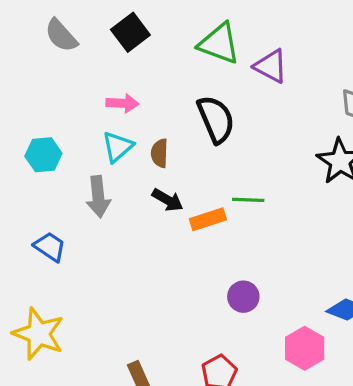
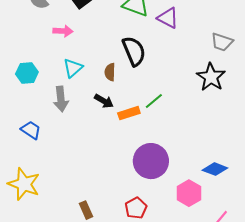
pink arrow: (122, 103) -> (63, 31), moved
brown semicircle: (160, 153) -> (110, 72), moved
green line: (248, 200) -> (154, 101), turned -42
purple circle: (243, 297) -> (151, 161), size x1.8

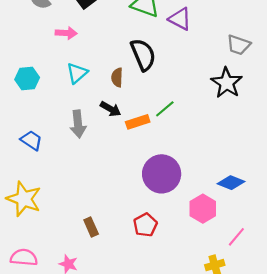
gray arrow: (61, 99) -> (78, 124), moved

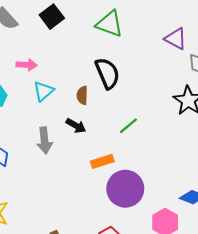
purple triangle: (180, 19) -> (176, 39), moved
pink arrow: (66, 33) -> (27, 65), moved
orange rectangle: (138, 122) -> (102, 161), moved

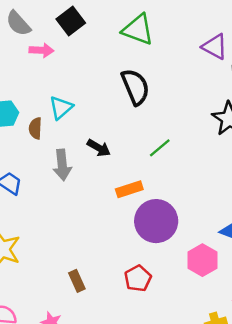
pink arrow: (27, 65) -> (41, 50), moved
brown semicircle: (82, 95) -> (35, 128), moved

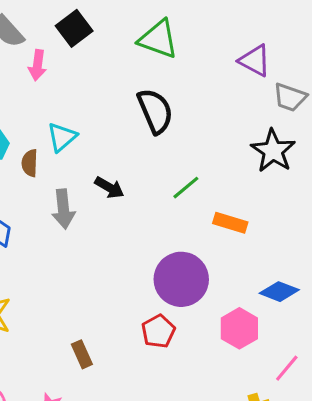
pink arrow: (41, 50) -> (37, 65), turned 95
orange rectangle: (129, 189) -> (230, 223), moved, turned 35
red pentagon: (138, 278) -> (158, 331), moved

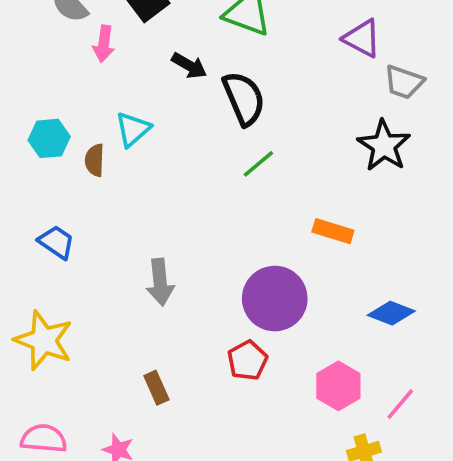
black arrow: (109, 188) -> (189, 66), moved
green line: (186, 188) -> (258, 164), moved
gray arrow: (63, 209) -> (160, 282), moved
pink hexagon: (239, 328) -> (338, 386), moved

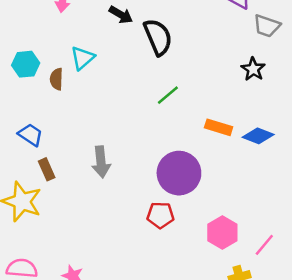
black star: (384, 146) -> (253, 69), size x0.7
green line: (258, 164) -> (168, 95), moved
blue diamond: (391, 313) -> (258, 136), moved
red pentagon: (247, 360) -> (160, 215), turned 30
brown rectangle: (156, 388) -> (47, 169), moved

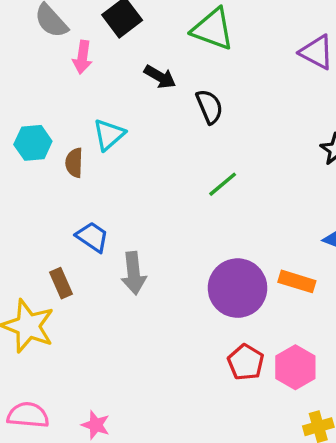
black semicircle: (158, 37) -> (209, 107), size x0.7
orange rectangle: (219, 127) -> (297, 281), moved
blue trapezoid: (31, 135) -> (92, 237), moved
red pentagon: (160, 215) -> (246, 362), moved, turned 30

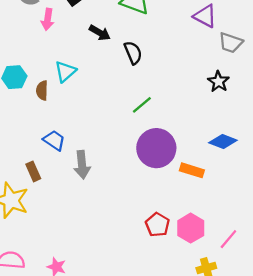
purple circle: (238, 288) -> (156, 148), moved

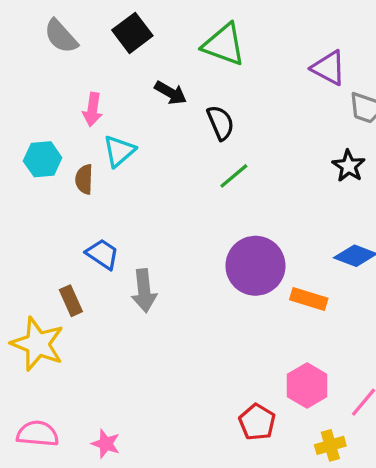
pink arrow: (48, 19) -> (92, 109), moved
green line: (142, 105) -> (234, 176), moved
red pentagon: (157, 225) -> (257, 422), moved

